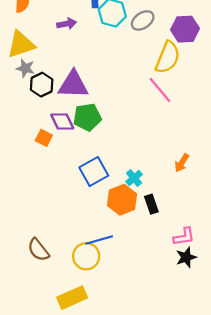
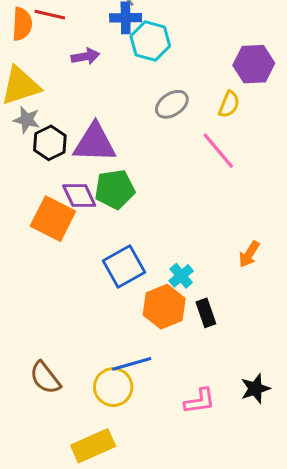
gray ellipse: (143, 20) -> (172, 104), moved
yellow semicircle: (168, 57) -> (229, 104), size x0.6
orange square: (44, 138) -> (53, 219), size x1.8
pink L-shape: (184, 237) -> (200, 401), moved

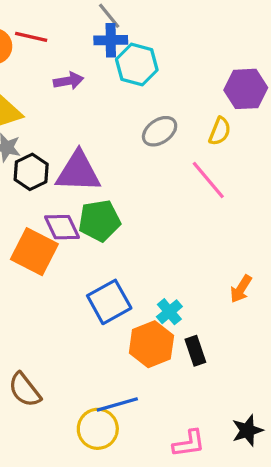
brown semicircle: (45, 378) -> (25, 390), moved

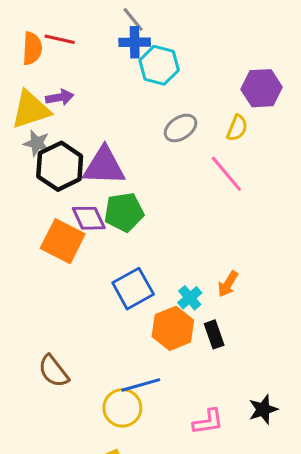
purple arrow: (69, 81) -> (60, 97), moved
black hexagon: (31, 172) -> (60, 166), size x1.4
orange arrow: (241, 289) -> (228, 284), moved

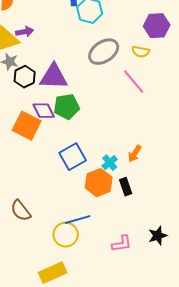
gray ellipse: (181, 128) -> (104, 52), size x1.4
yellow semicircle: (237, 128) -> (141, 52), turned 78
black hexagon: (60, 166) -> (25, 77), size x0.7

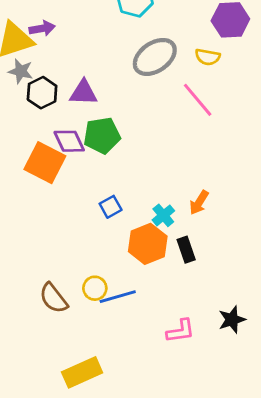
purple triangle: (54, 77) -> (83, 93), size x0.7
blue square: (73, 157) -> (111, 207), size x0.6
brown semicircle: (21, 211) -> (53, 298), moved
yellow circle: (66, 235) -> (95, 288), moved, size x0.7

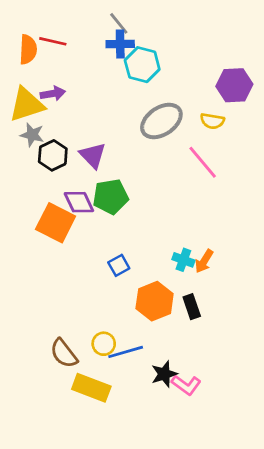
purple triangle: (83, 93) -> (93, 155), turned 44
cyan cross: (163, 215) -> (183, 260), moved, turned -30
black star: (232, 320) -> (164, 374), moved
pink L-shape: (180, 331) -> (186, 385), turned 44
yellow rectangle: (82, 372) -> (91, 388), moved, turned 45

